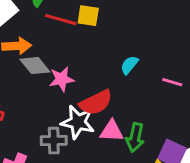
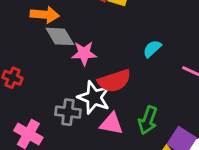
pink triangle: (112, 131) -> (111, 124), moved

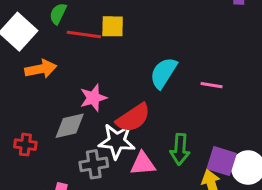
gray diamond: (60, 36) -> (70, 126), moved, turned -56
cyan semicircle: (152, 49) -> (163, 73), size x1.5

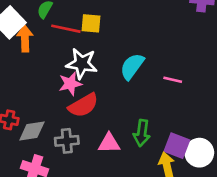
orange arrow: (41, 69) -> (25, 38), moved, turned -85
red semicircle: (133, 118) -> (83, 105), moved
gray diamond: (70, 126) -> (32, 131), moved
white star: (117, 141) -> (82, 64), moved

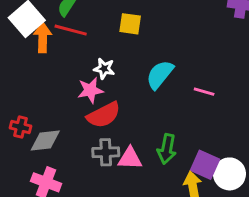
yellow square: (91, 23) -> (130, 24), moved
red line: (66, 29) -> (71, 30), moved
white star: (82, 64) -> (104, 69), size x0.6
gray cross: (67, 141) -> (106, 152), moved

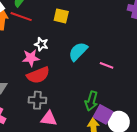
green arrow: (167, 149) -> (91, 101), moved
pink triangle: (130, 158) -> (49, 119), moved

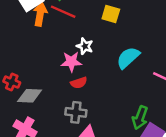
red semicircle: (38, 75) -> (79, 83), size x0.6

